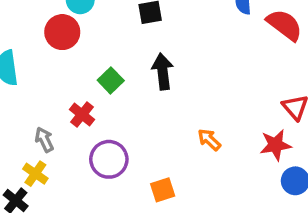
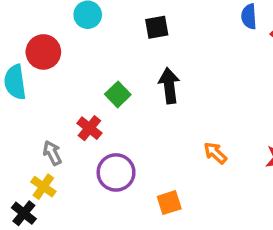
red circle: (62, 32) -> (43, 52), moved

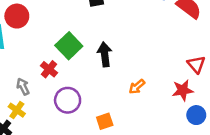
black arrow: (169, 86) -> (105, 54), moved
green square: (118, 94) -> (69, 46), size x1.5
orange arrow: (215, 153) -> (137, 87), turned -84

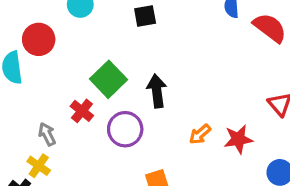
red star: (183, 90) -> (238, 139), moved
purple circle: (68, 100) -> (125, 129), moved

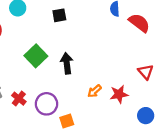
red cross: (82, 111) -> (19, 99), moved
purple circle: (125, 129) -> (46, 104), moved

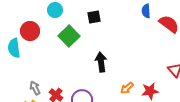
green square: (36, 56) -> (69, 36), moved

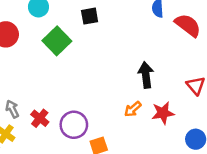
black arrow: (101, 62) -> (146, 75), moved

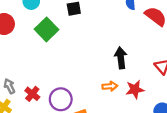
orange arrow: (133, 109) -> (110, 86), turned -144

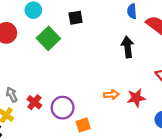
black arrow: (121, 58) -> (128, 47), moved

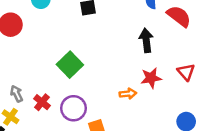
green square: (48, 38) -> (70, 65), moved
red star: (136, 98) -> (151, 78), moved

